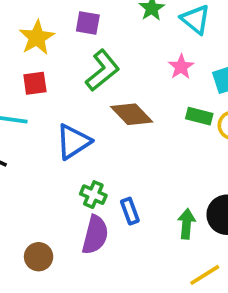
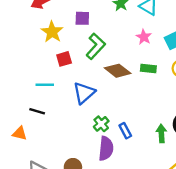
red square: (35, 83) -> (64, 59), moved
green rectangle: (199, 116) -> (148, 69), moved
green cross: (93, 195) -> (101, 124), turned 35

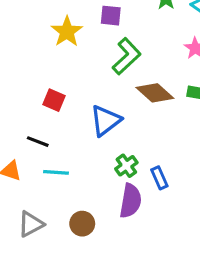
red square: (64, 59) -> (54, 100), moved, turned 35
cyan line: (45, 85) -> (56, 172), moved

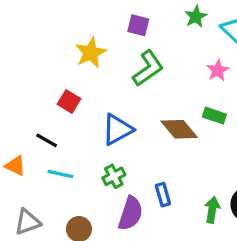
yellow star: (67, 32) -> (91, 53), moved
brown diamond: (155, 93) -> (179, 129), moved
green cross: (126, 166) -> (114, 176), moved

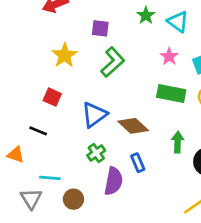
green rectangle: (214, 116) -> (171, 93), size x1.5
brown diamond: (179, 129) -> (133, 126), moved
cyan line: (60, 174) -> (50, 178), moved
green arrow: (212, 210) -> (178, 142), moved
gray triangle: (27, 222) -> (31, 199), turned -35

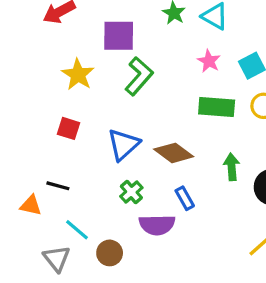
purple square: (100, 28) -> (119, 36), size x1.5
black line: (38, 131) -> (58, 186), moved
cyan line: (50, 178) -> (77, 230), turned 42
purple semicircle: (114, 181) -> (157, 225), turned 84

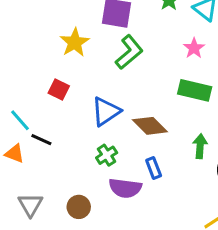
cyan line: (77, 230) -> (20, 120), moved

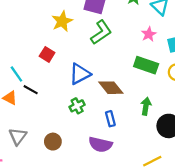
purple semicircle: (125, 188) -> (100, 145), moved

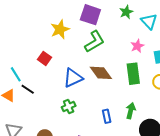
green rectangle: (146, 65) -> (133, 74), turned 60
brown diamond: (111, 88) -> (101, 73), moved
blue rectangle: (110, 119) -> (107, 116), moved

